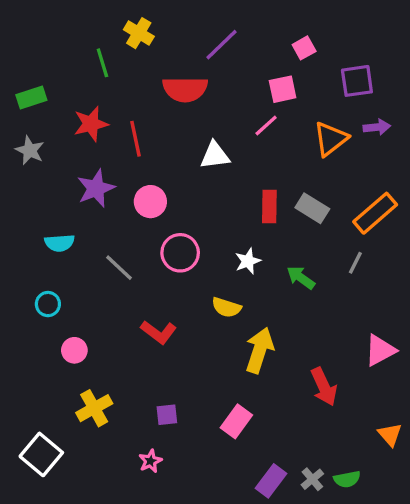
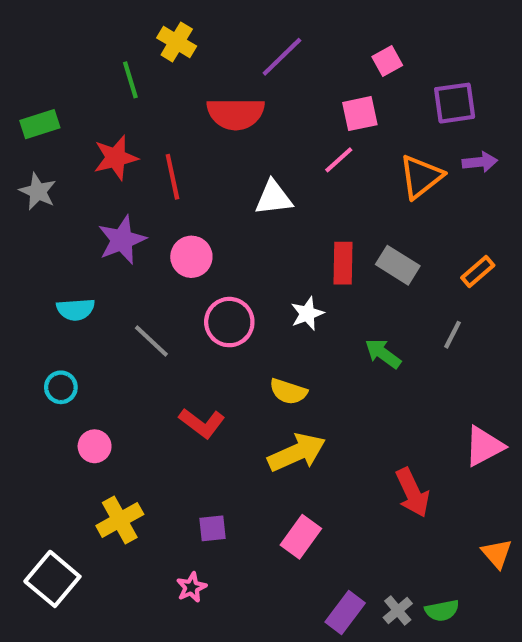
orange rectangle: (375, 213) -> (478, 271), size x0.6
white star: (248, 261) -> (307, 314), moved
yellow arrow: (259, 350) -> (297, 453), moved, turned 48

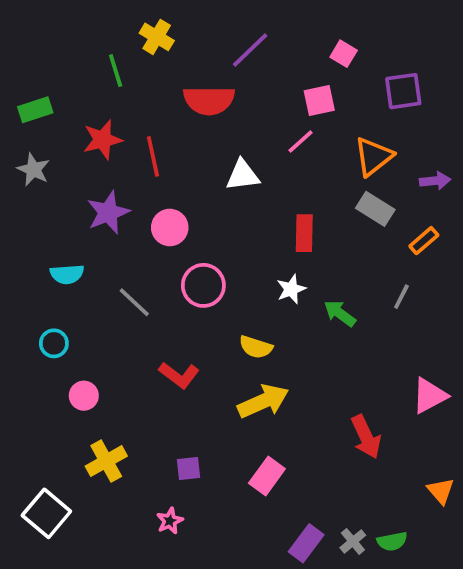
pink square: (387, 61) -> (344, 54), turned -30
purple arrow: (480, 162) -> (435, 181), moved
gray rectangle: (398, 265) -> (375, 209), moved
white star: (307, 314) -> (291, 289), moved

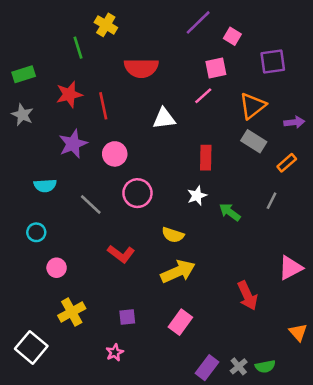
purple line: (250, 50) -> (198, 22), moved

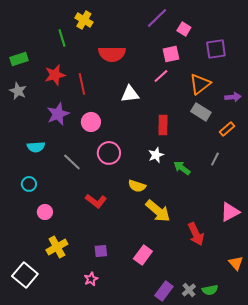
yellow arrow: (178, 272) -> (158, 211), moved, turned 64

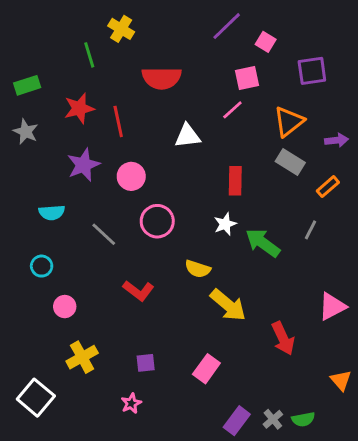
green arrow: (182, 168) -> (263, 243), size x1.4

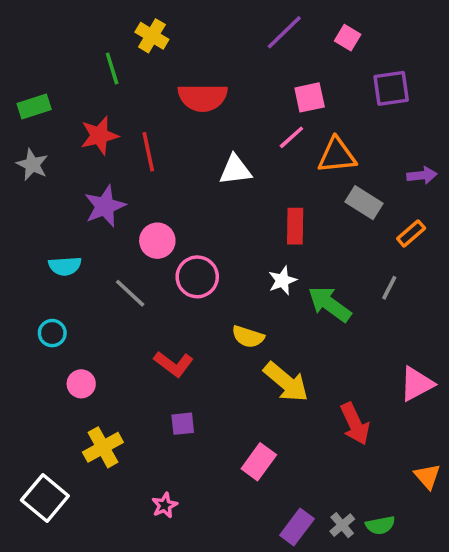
pink square: (266, 42) -> (348, 38), moved
orange triangle: (289, 121) -> (337, 155), moved, turned 32
pink circle: (131, 176) -> (157, 241), moved
purple square: (146, 363) -> (183, 424), moved

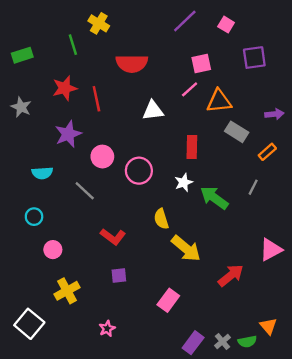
green rectangle: (34, 107) -> (22, 55), moved
pink circle: (197, 277) -> (139, 171), moved
yellow semicircle: (248, 337) -> (161, 219), turned 54
red arrow: (355, 424) -> (231, 276), turned -104
orange triangle: (427, 476) -> (268, 326), moved

